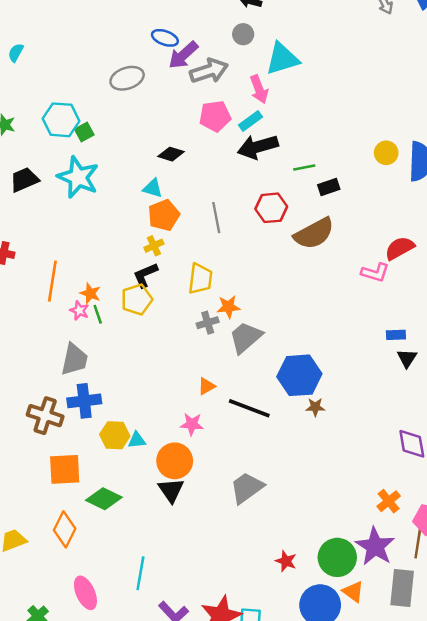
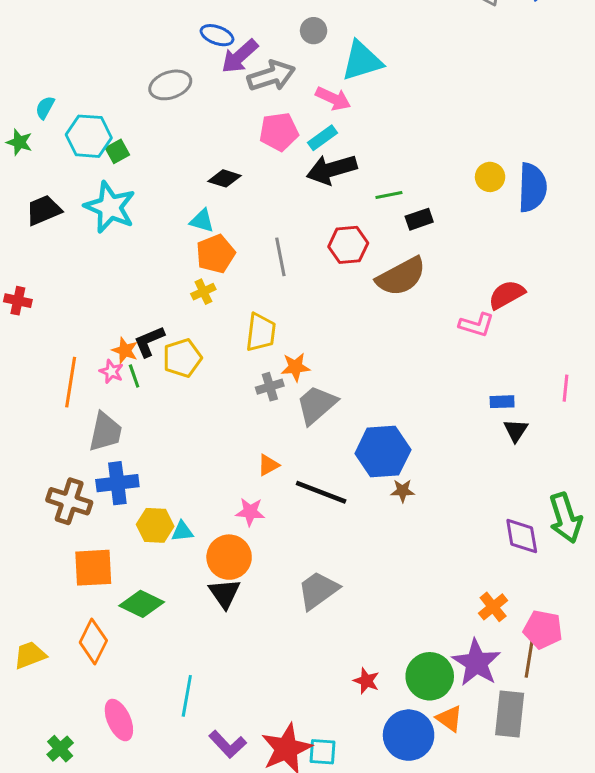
cyan semicircle: (16, 53) -> (45, 108), moved
pink arrow: (259, 89) -> (333, 99), turned -44
black L-shape: (145, 275) -> (149, 341), moved
orange line: (52, 281) -> (71, 382), moved

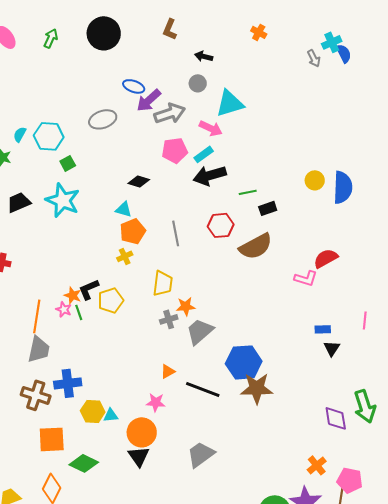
cyan hexagon: (89, 136) -> (49, 136), moved
gray trapezoid: (105, 432) -> (39, 349), moved
brown star: (403, 491) -> (257, 388), size x2.0

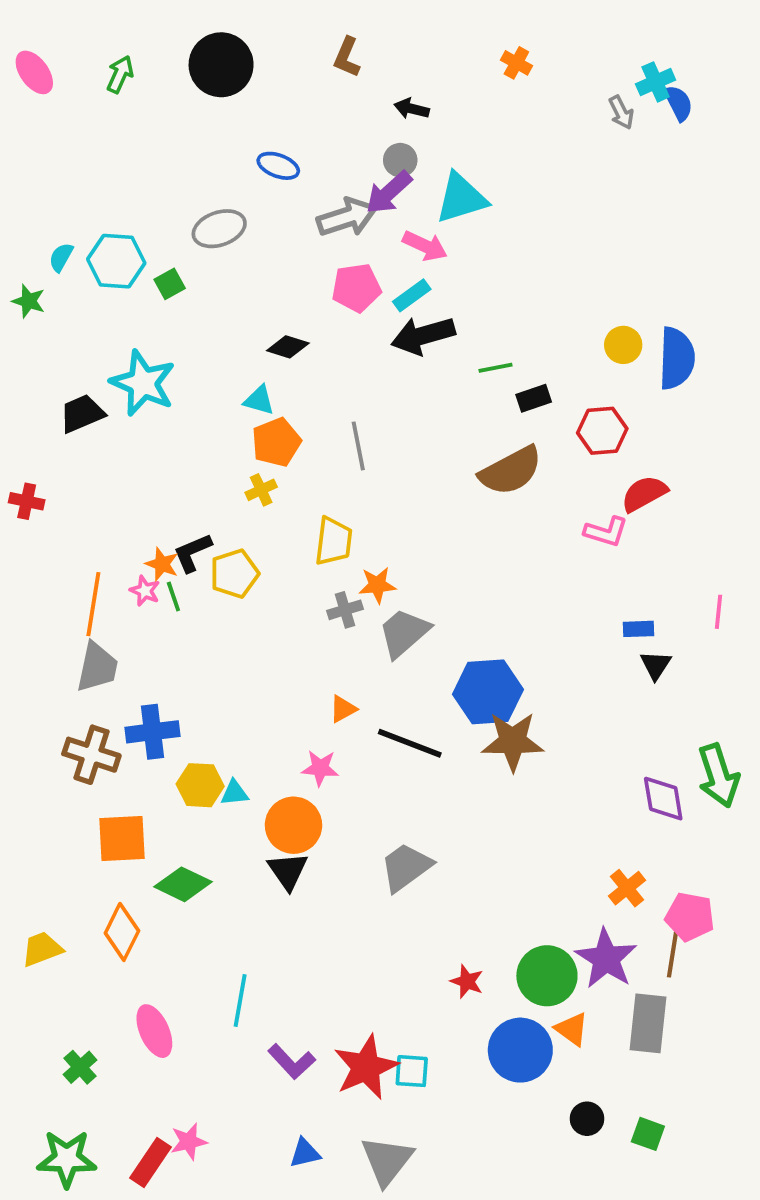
purple arrow: (149, 100) -> (389, 192), moved
green square: (68, 163) -> (170, 284), moved
black trapezoid: (19, 202) -> (82, 414), moved
red hexagon: (221, 225) -> (602, 431), moved

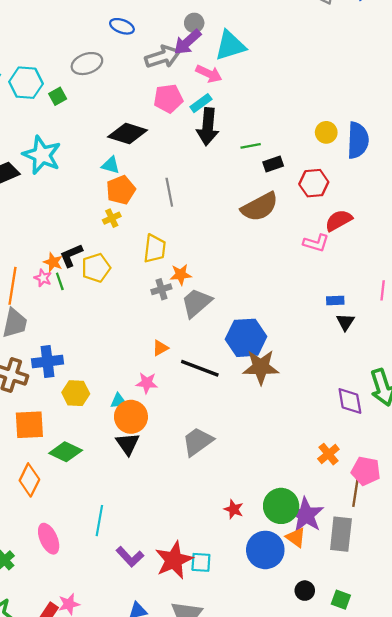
black arrow: (423, 335) -> (208, 127), turned -69
black diamond: (288, 347) -> (128, 133), size x1.6
cyan triangle: (234, 793) -> (119, 401), moved
purple star: (606, 959) -> (306, 515), moved

